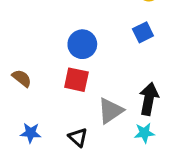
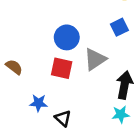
gray triangle: (110, 111) -> (95, 59), moved
blue star: (31, 133) -> (38, 103), moved

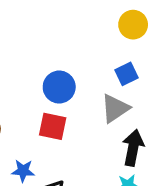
gray triangle: (95, 59) -> (115, 108), moved

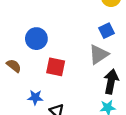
blue circle: (59, 87) -> (36, 39), moved

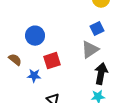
red square: (56, 67) -> (52, 61), turned -30
blue star: (35, 97) -> (34, 76), moved

